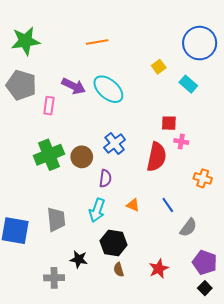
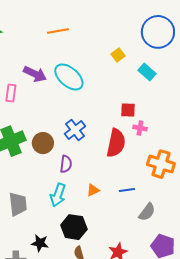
orange cross: (203, 178) -> (161, 164), size x1.5
orange triangle: (133, 205) -> (93, 190), turned -48
blue line: (168, 205) -> (127, 190), turned -63

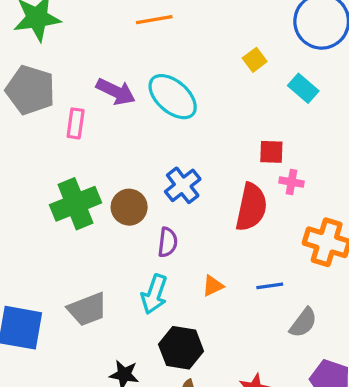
gray trapezoid: (18, 204) -> (87, 309), turned 75

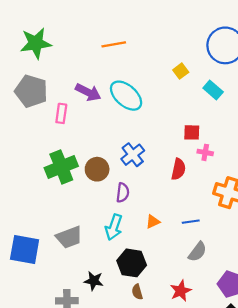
red semicircle: (251, 207) -> (178, 169), size x0.7
gray semicircle: (303, 323) -> (197, 252), moved

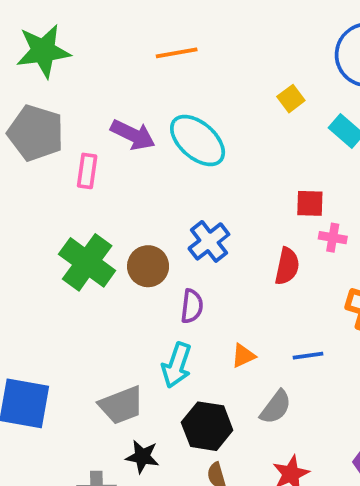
green cross: (61, 167) -> (87, 262), turned -32
gray trapezoid: (69, 237) -> (121, 405), moved
gray semicircle: (197, 252) -> (276, 407), moved

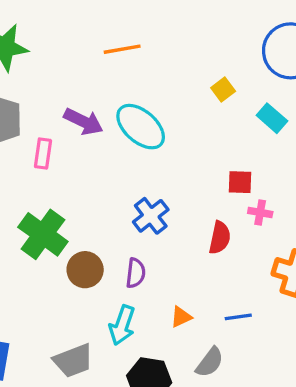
brown circle: (148, 266) -> (85, 270), moved

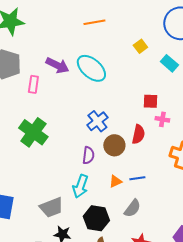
orange line: (122, 49) -> (94, 22), moved
brown circle: (85, 270) -> (114, 145), moved
blue line: (238, 317) -> (137, 178), moved

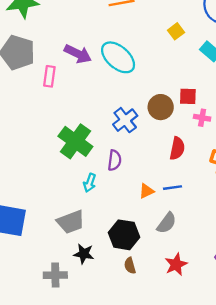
green cross: (33, 132) -> (75, 141), moved
red semicircle: (138, 134) -> (177, 148), moved
brown circle: (114, 145) -> (161, 107), moved
cyan arrow: (80, 186) -> (90, 183), moved, size x0.7

